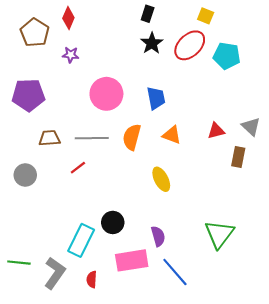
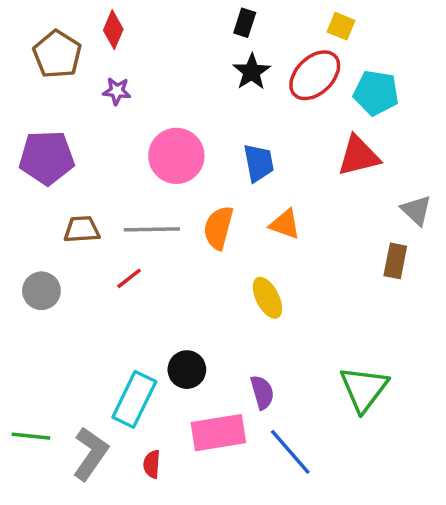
red triangle: (216, 131) -> (359, 156), moved, size x1.5

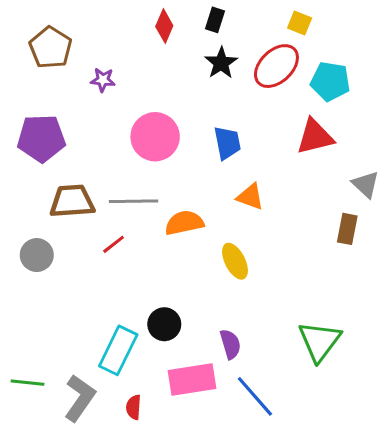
red diamond: (113, 30) -> (164, 26), moved
orange semicircle: (218, 228) -> (184, 223), moved, turned 63
brown trapezoid: (82, 229) -> (72, 201), size x1.4

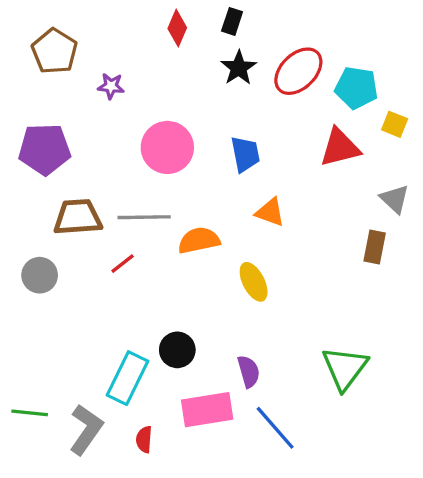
yellow square: (300, 23) -> (395, 124), moved

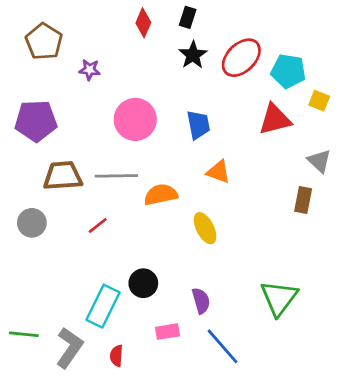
red line: (123, 264) -> (98, 225), moved
pink rectangle: (207, 410) -> (167, 332), size x0.6

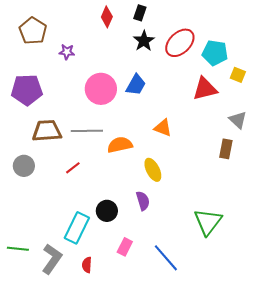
blue trapezoid: (198, 125) -> (136, 85), moved, turned 40
purple semicircle: (201, 301) -> (143, 201), moved
pink rectangle: (167, 332) -> (125, 247), turned -54

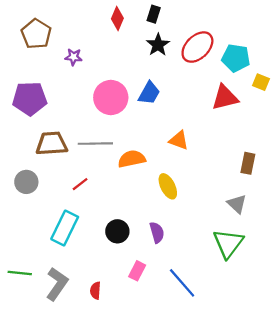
gray triangle: (238, 120) -> (237, 204), moved
purple semicircle: (143, 201) -> (157, 232), moved
cyan rectangle: (77, 228) -> (65, 228), moved

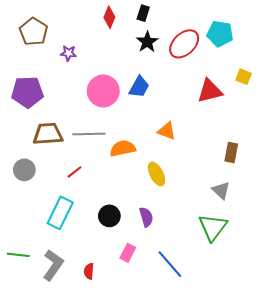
cyan pentagon: (236, 58) -> (220, 34), moved

